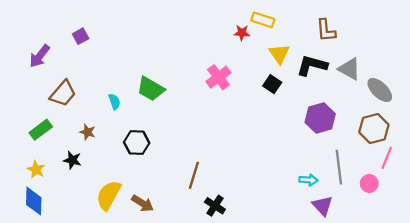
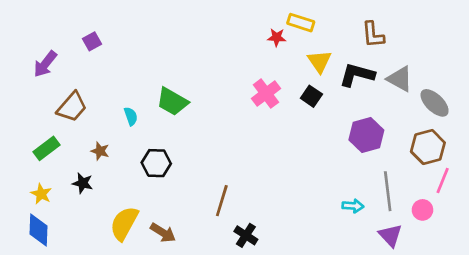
pink cross: (218, 77) -> (266, 94), moved
purple triangle: (322, 206) -> (390, 235), moved

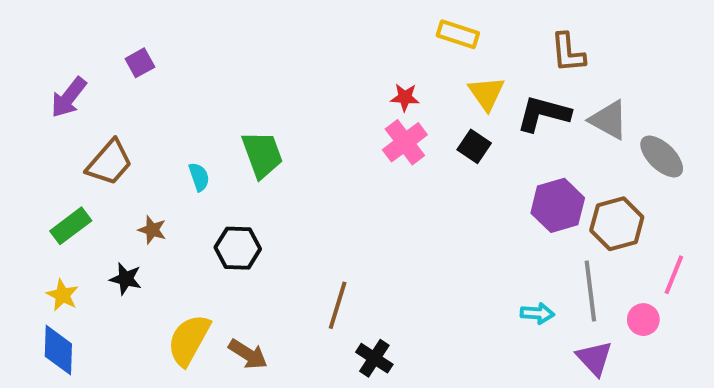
red star: (277, 37) -> (405, 97), moved
green trapezoid: (172, 102) -> (262, 154), turned -140
brown hexagon: (428, 147) -> (617, 224), moved

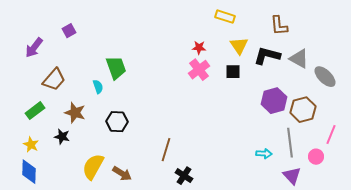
black square: (474, 146) -> (233, 72), turned -35
green trapezoid: (262, 154) -> (116, 68), moved
brown star: (152, 230) -> (75, 113), size x1.5

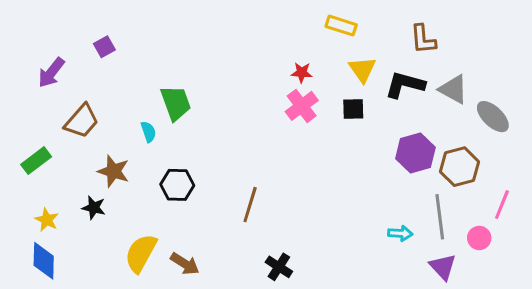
green rectangle: (35, 111) -> (36, 161), moved
brown line: (166, 150) -> (250, 205), moved

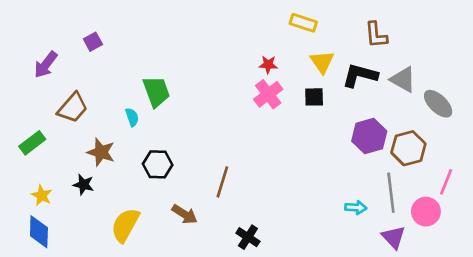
pink circle: (479, 238) -> (426, 212), size x1.4
brown arrow: (185, 264) -> (185, 214), moved

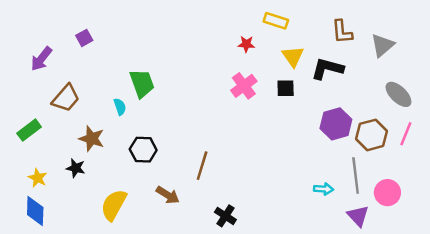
red star: (268, 65) -> (246, 44), moved
gray triangle: (403, 79) -> (383, 45), moved, turned 50
pink line: (446, 182) -> (406, 134), moved

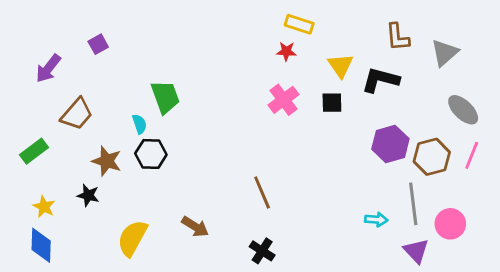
yellow rectangle: (276, 21) -> (299, 24), moved
black hexagon: (143, 150) -> (151, 154), moved
brown line: (202, 166) -> (262, 192), moved, turned -40

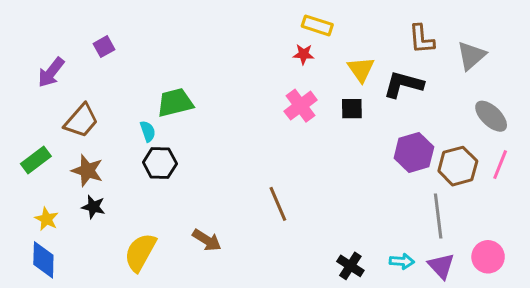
green trapezoid: (165, 97) -> (175, 103), turned -84
brown star: (107, 161) -> (87, 171), moved
cyan arrow: (376, 220) -> (402, 261), moved
pink circle: (450, 224) -> (488, 257), moved
black cross: (262, 251) -> (350, 266), moved

